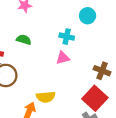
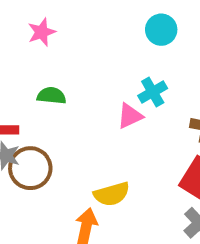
cyan cross: (67, 37) -> (153, 92), moved, turned -32

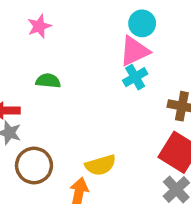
pink triangle: (130, 116) -> (134, 51), moved, size x1.4
brown circle: (30, 168) -> (34, 165), moved

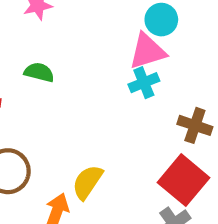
yellow semicircle: (100, 165) -> (87, 182), turned 132

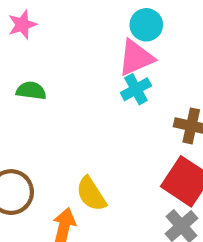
yellow semicircle: (87, 182) -> (91, 194), turned -60

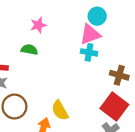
pink star: (22, 25) -> (38, 25), moved
cyan cross: (136, 89) -> (89, 52), turned 35

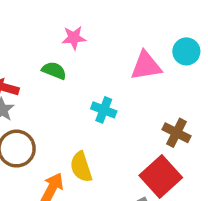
cyan circle: (97, 16) -> (186, 51), moved
cyan cross: (89, 52) -> (104, 110), moved

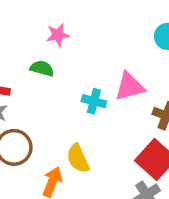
pink triangle: (146, 66) -> (130, 87), moved

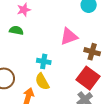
cyan cross: (94, 101) -> (44, 61), moved

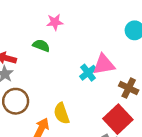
cyan cross: (44, 61) -> (88, 73), moved, turned 32

